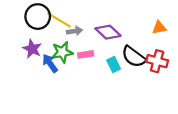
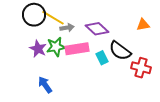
purple star: (32, 49) -> (38, 49), moved
pink rectangle: (86, 54) -> (77, 49), size x1.6
red cross: (157, 61) -> (141, 68), moved
blue arrow: (50, 63) -> (45, 85), moved

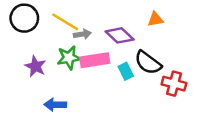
black circle: (34, 15) -> (24, 18), moved
orange triangle: (143, 25) -> (155, 19), moved
purple star: (38, 49) -> (35, 66), moved
blue arrow: (45, 85) -> (55, 105), turned -54

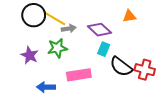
black circle: (24, 18) -> (34, 15), moved
pink rectangle: (95, 60) -> (79, 75), moved
black semicircle: (148, 63) -> (121, 67), moved
cyan rectangle: (126, 71) -> (104, 49), moved, turned 48

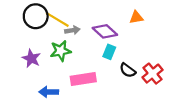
black semicircle: (121, 67) -> (128, 70), size x0.7
red cross: (145, 70) -> (152, 74), turned 36

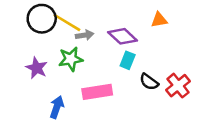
blue arrow: (49, 92) -> (57, 107), turned 108

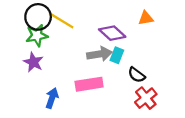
gray arrow: (85, 35) -> (99, 54), moved, size x1.5
green star: (71, 59) -> (37, 35), moved
red cross: (178, 86) -> (146, 98), moved

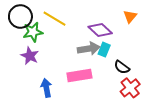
black circle: (38, 17) -> (20, 16), moved
orange triangle: (146, 18) -> (130, 16), turned -40
blue arrow: (52, 98) -> (46, 88), turned -30

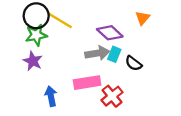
black circle: (20, 16) -> (36, 16), moved
black semicircle: (122, 67) -> (134, 63), moved
red cross: (130, 88) -> (112, 96), moved

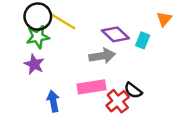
orange triangle: (143, 18) -> (164, 19), moved
cyan rectangle: (114, 54) -> (143, 40), moved
black semicircle: (134, 63) -> (133, 90), moved

